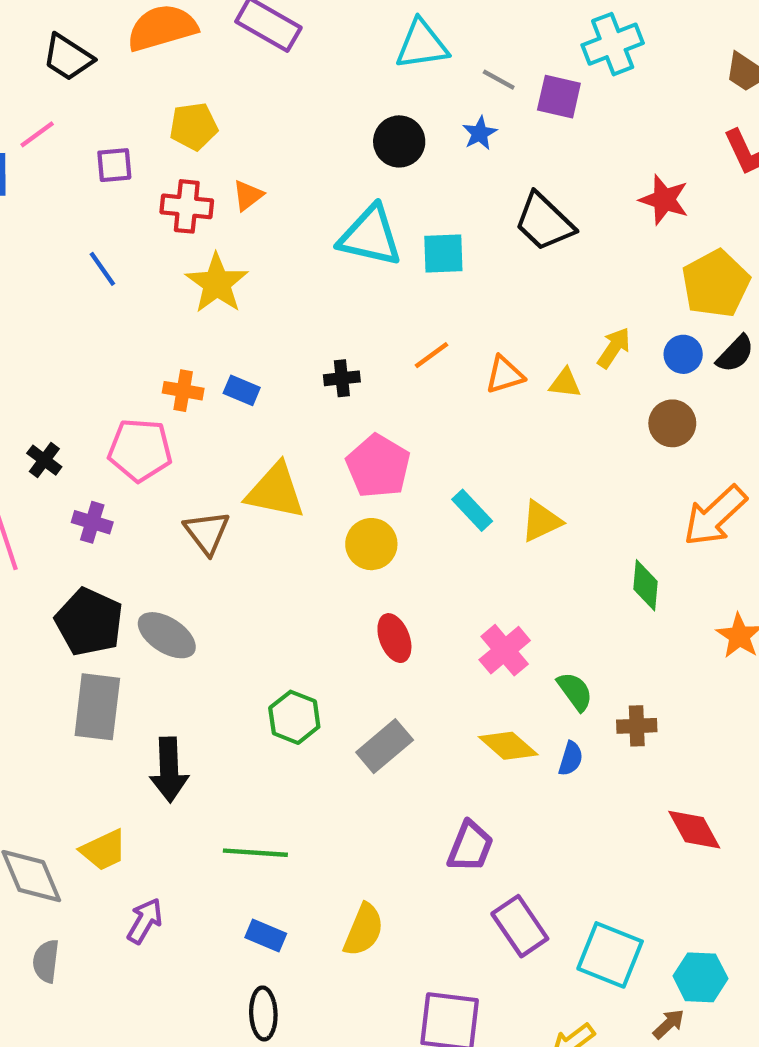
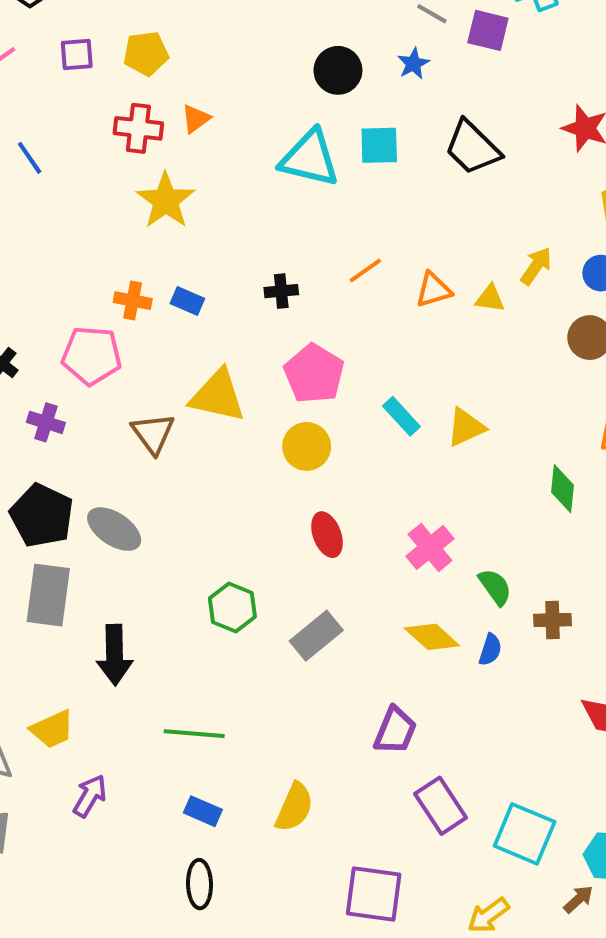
purple square: (114, 165) -> (77, 54), moved
cyan square: (443, 253) -> (379, 145), moved
blue line: (102, 269) -> (30, 158), moved

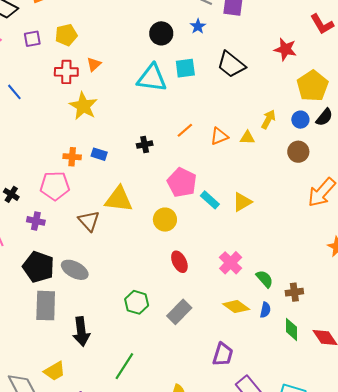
pink pentagon: (314, 374) -> (182, 182), moved
green diamond: (563, 489) -> (292, 329), moved
green line: (194, 734) -> (124, 366), turned -56

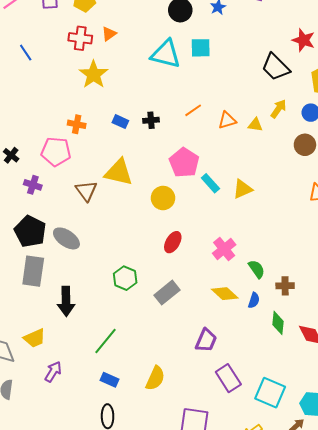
black trapezoid: (231, 64) -> (276, 67), moved
blue rectangle: (99, 154) -> (120, 122), moved
red ellipse: (179, 262) -> (173, 242), turned 50

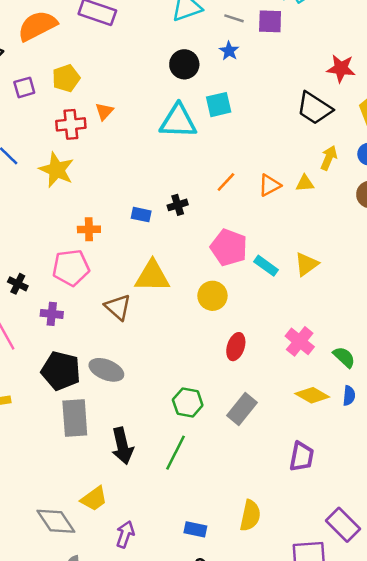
yellow star: (94, 74) -> (57, 170), moved
green line: (106, 341) -> (175, 453), moved
purple rectangle: (228, 378) -> (343, 525), moved

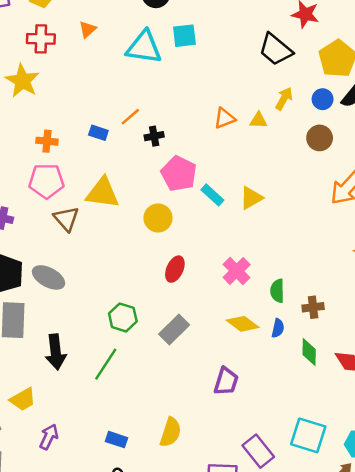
orange triangle: (104, 111) -> (88, 29), moved
orange line: (226, 182) -> (130, 117), moved
black cross: (178, 205) -> (154, 136), moved
pink pentagon: (71, 268) -> (46, 181), moved
green semicircle: (344, 357) -> (277, 291), turned -140

